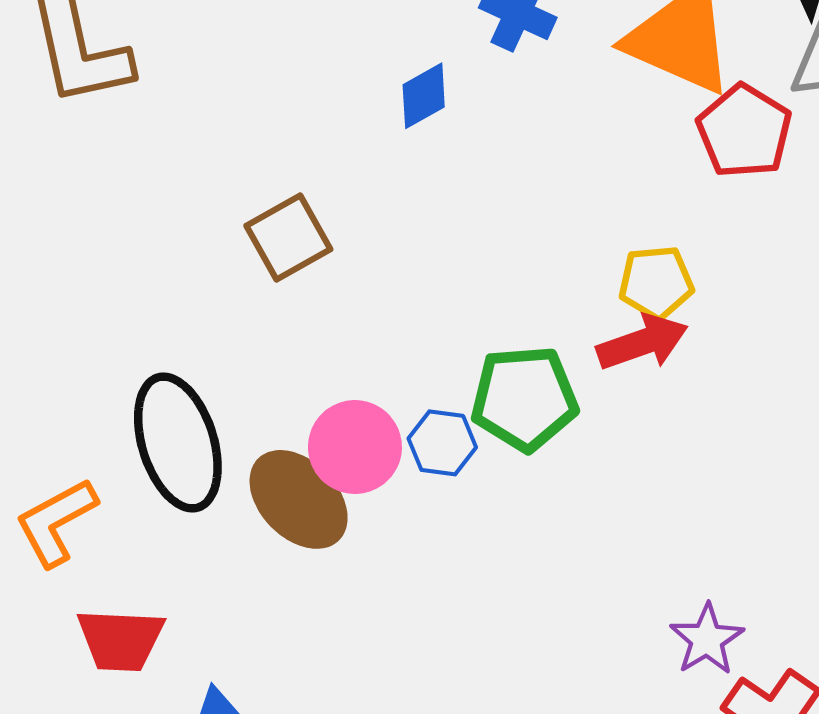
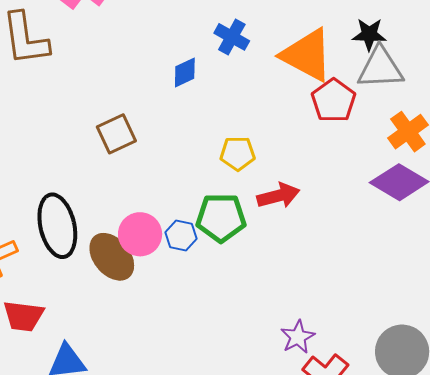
yellow pentagon: (656, 282) -> (238, 153), moved

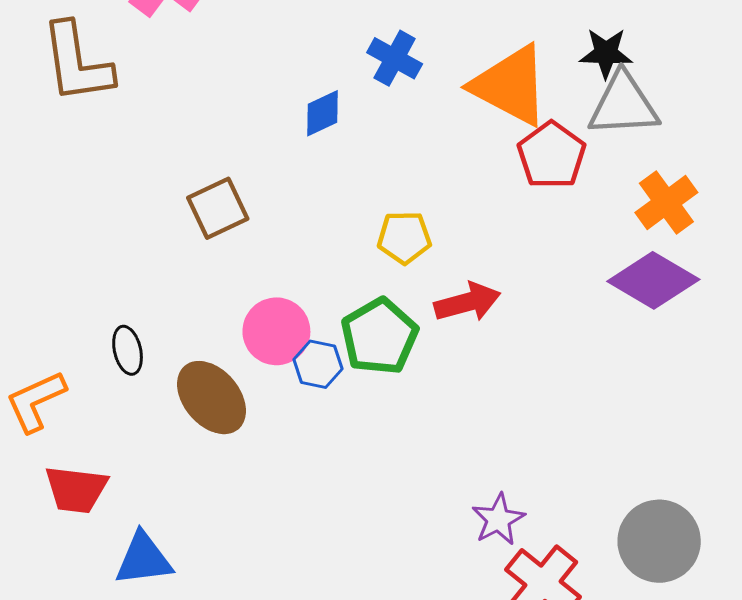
green pentagon: (221, 218) -> (379, 336), turned -30
black ellipse: (57, 226) -> (128, 350), size x0.5
pink circle: (140, 234) -> (276, 331), moved

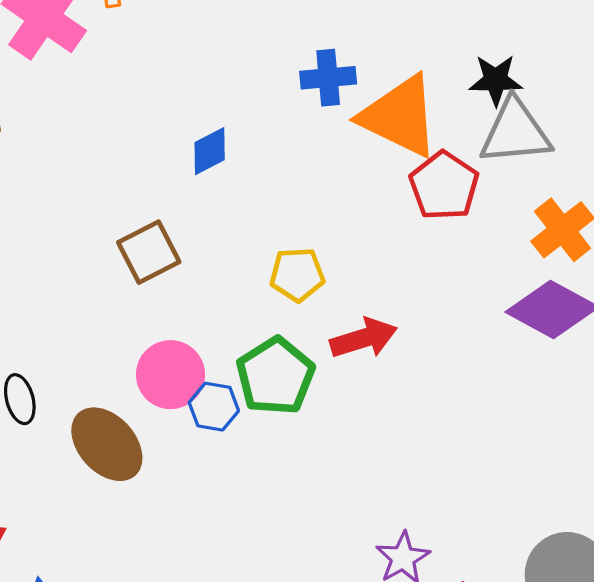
blue cross: (395, 58) -> (328, 78), moved, turned -32
brown square: (218, 208) -> (149, 252), moved

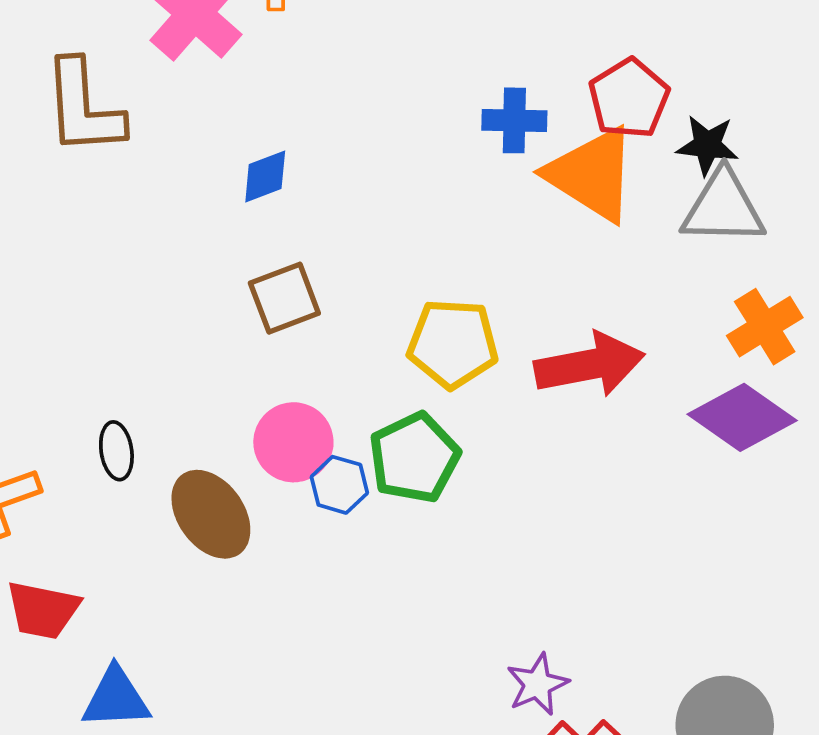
blue diamond: (210, 151) -> (265, 177), moved
red pentagon: (444, 186) -> (629, 98), moved
yellow pentagon: (297, 275) -> (453, 344), size x1.4
red arrow: (364, 338) -> (589, 365), moved, size x1.4

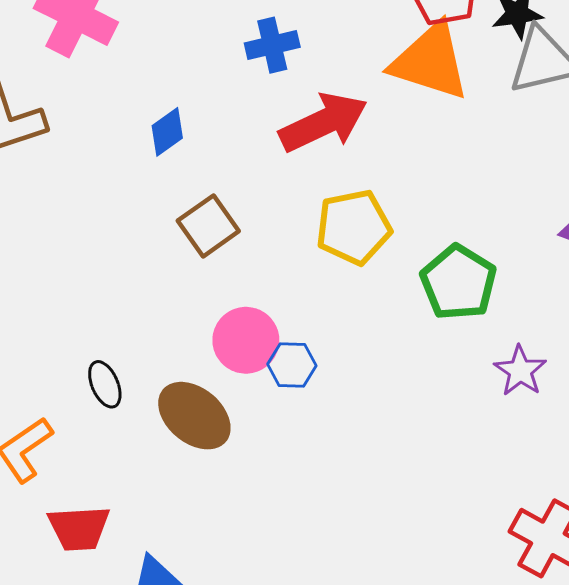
blue cross: (514, 120) -> (272, 45), moved
red arrow: (589, 365) -> (323, 123), moved
green pentagon: (414, 458) -> (458, 282), moved
purple star: (537, 684) -> (520, 371), moved

